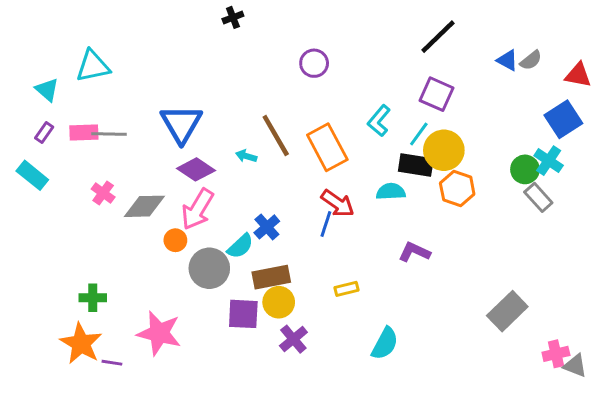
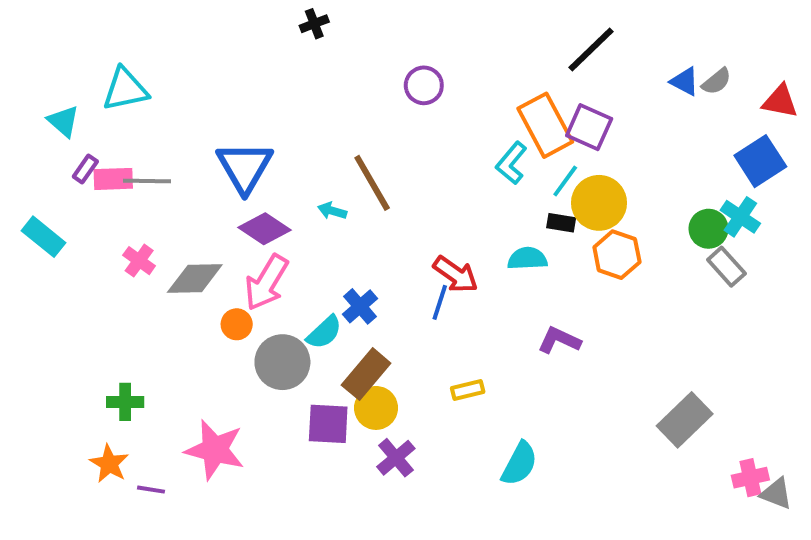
purple rectangle: (44, 133) -> (85, 169), moved
orange rectangle: (327, 147) -> (545, 125), moved
black rectangle: (416, 165) -> (561, 223), size x0.6
brown rectangle: (271, 277) -> (366, 374), turned -39
orange star: (81, 343) -> (109, 464), size x0.7

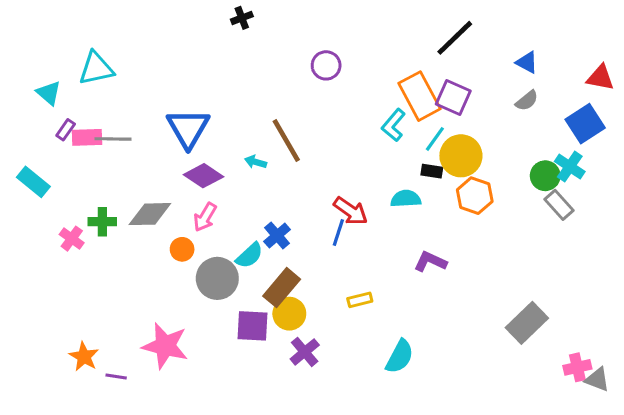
gray semicircle: (716, 81) -> (527, 101), moved
pink cross: (139, 261) -> (72, 239), moved
pink arrow: (267, 282) -> (205, 217), size x0.7
green cross: (125, 402) -> (102, 222), moved

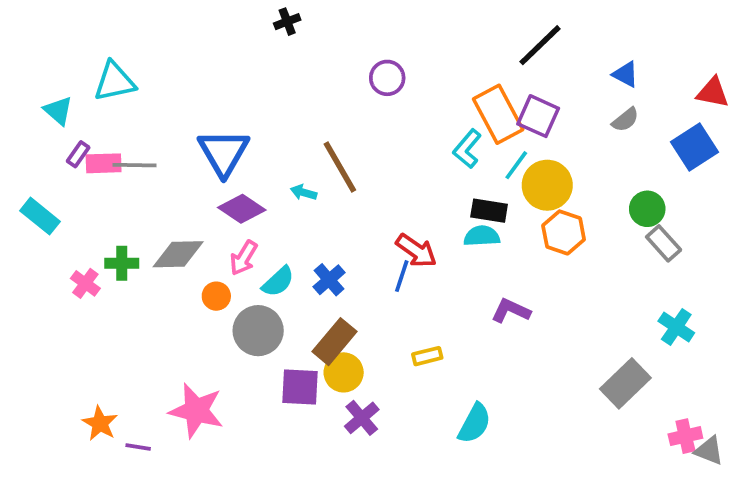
cyan cross: (570, 167) -> (676, 327), moved
black rectangle: (432, 171) -> (489, 211), moved, size x1.4
cyan semicircle: (249, 255) -> (278, 282), moved

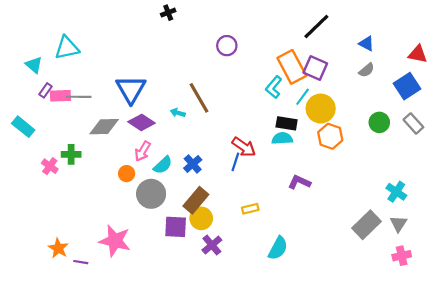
gray rectangle: (664, 243) -> (413, 123), moved
gray diamond: (178, 254) -> (104, 127), moved
gray triangle: (709, 451) -> (398, 224), moved, turned 42

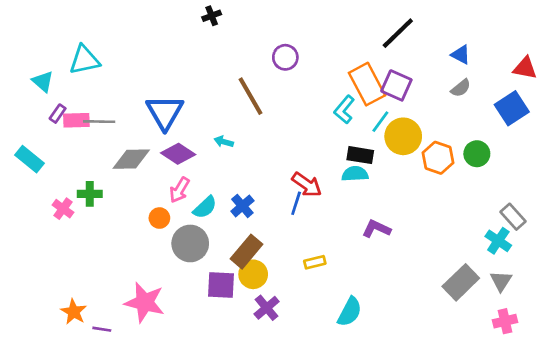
brown line: (199, 98) -> (250, 96), moved
gray rectangle: (413, 123) -> (513, 217), moved
orange hexagon: (330, 136) -> (438, 158), moved

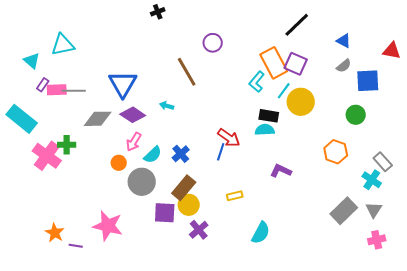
blue square: (512, 108) -> (368, 81), moved, turned 30
orange hexagon: (438, 158) -> (336, 152), moved
cyan rectangle: (29, 159) -> (22, 119), size x1.4
pink cross: (63, 209) -> (47, 156), size x1.8

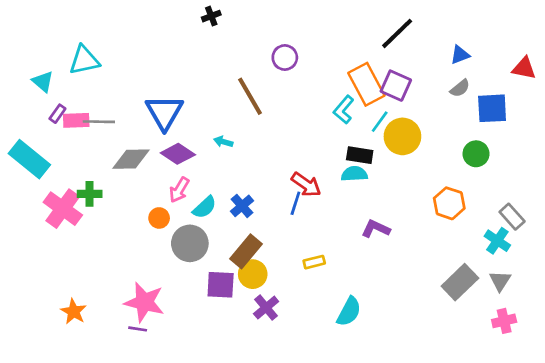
blue triangle: (344, 41) -> (460, 55), turned -49
purple line: (76, 246) -> (138, 329), moved

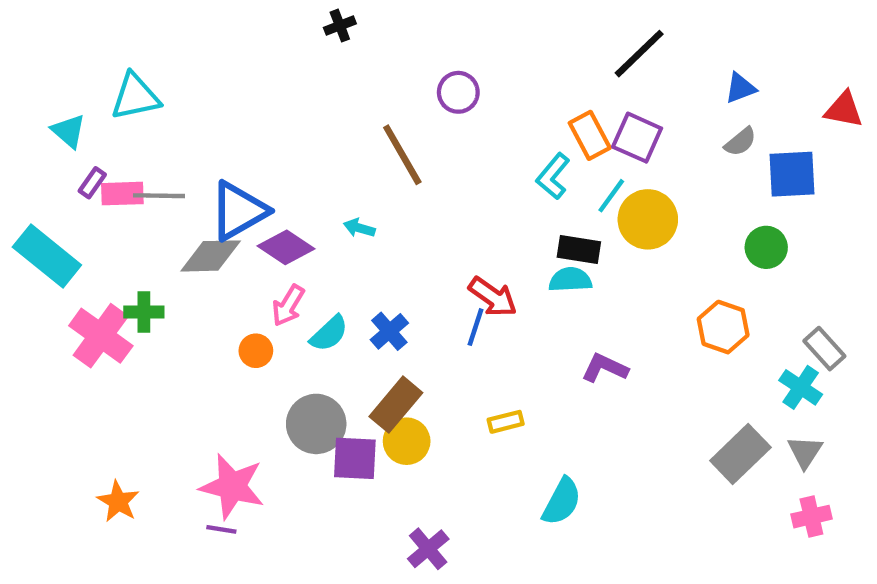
orange rectangle: (366, 84) -> (590, 135), size x0.7
blue triangle: (164, 112) -> (239, 211), moved, turned 30
gray circle: (190, 243) -> (316, 424), moved
purple cross: (266, 308) -> (428, 549), moved

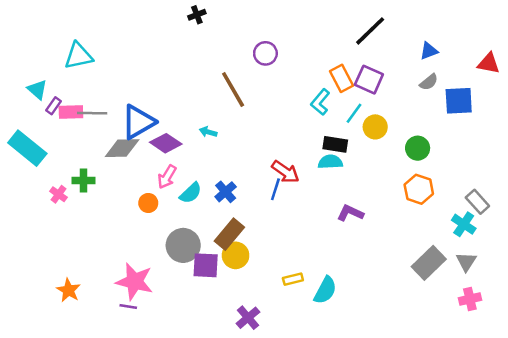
cyan triangle: (69, 131) -> (37, 90), moved
yellow circle: (648, 219) -> (375, 127), size x0.7
green circle: (766, 247) -> (418, 148), moved
pink cross: (101, 336) -> (58, 194), size x0.5
yellow rectangle: (506, 422) -> (293, 279), moved

